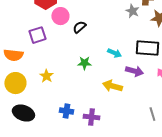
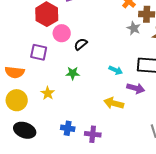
purple square: (37, 35) -> (39, 52), turned 30
green star: (84, 63) -> (73, 73), moved

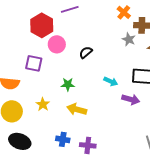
black semicircle: (81, 44) -> (86, 52), moved
yellow arrow: (114, 103) -> (77, 109), moved

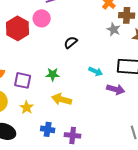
red hexagon: (42, 25) -> (18, 28), moved
pink circle: (57, 44) -> (42, 18), moved
purple square: (34, 63) -> (23, 80), moved
yellow star: (43, 104) -> (27, 107), moved

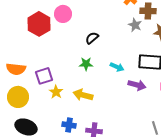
green star: (53, 74) -> (86, 64), moved
purple square: (23, 80) -> (44, 76), turned -30
yellow star: (27, 107) -> (56, 92), moved

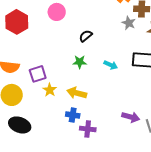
red hexagon: (39, 24) -> (17, 22), moved
purple arrow: (137, 85) -> (131, 117), moved
blue cross: (69, 125) -> (73, 115), moved

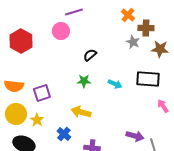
yellow star: (50, 90) -> (37, 120), moved
blue cross: (73, 115) -> (64, 134), moved, turned 32

